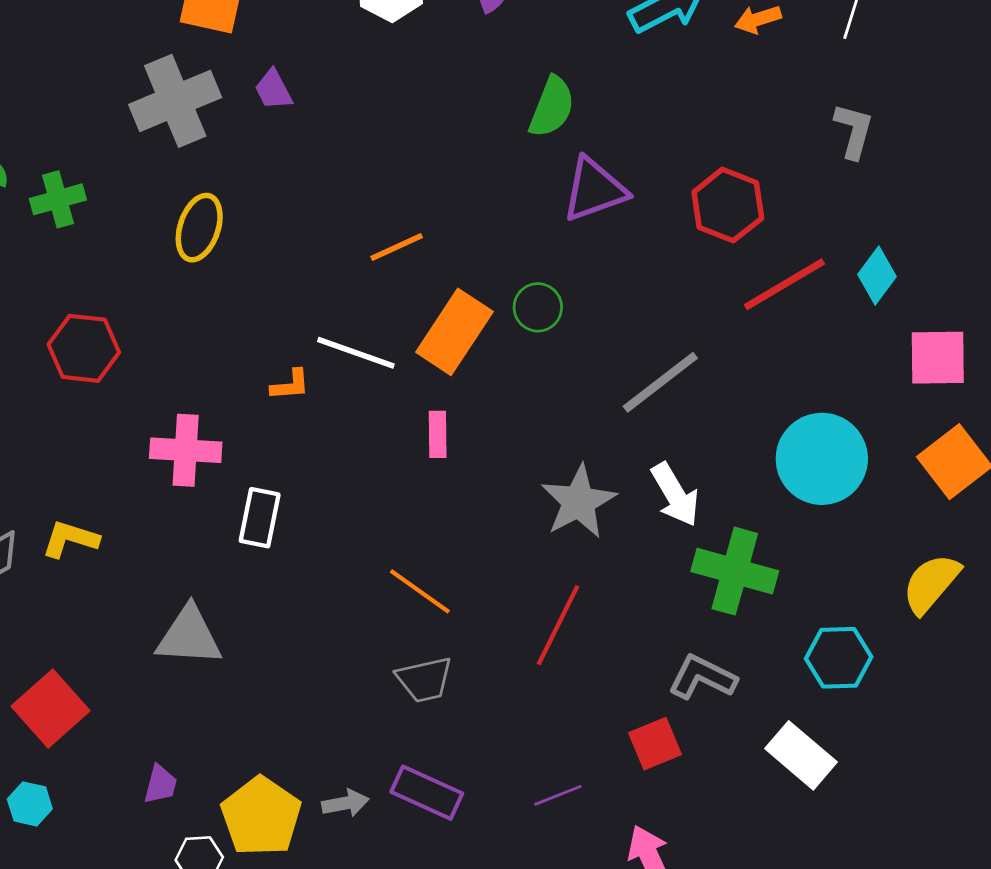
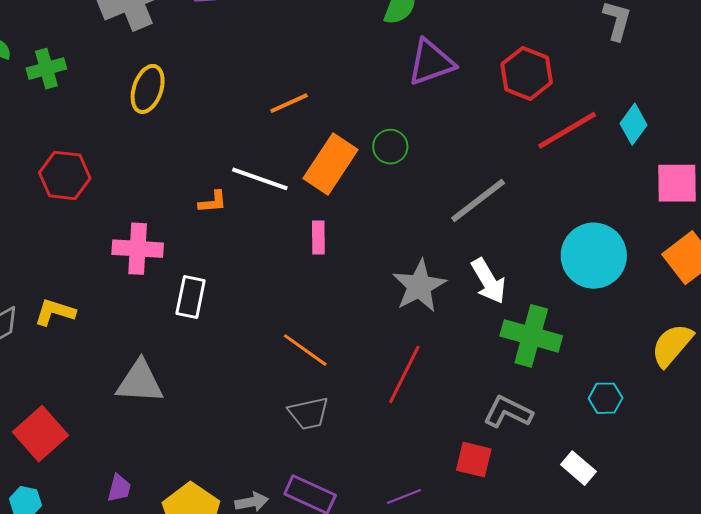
cyan hexagon: (839, 658) -> (606, 398), size x0.7
red square: (655, 744) -> (474, 460), turned 36
white rectangle: (801, 755) -> (578, 468), size x0.7

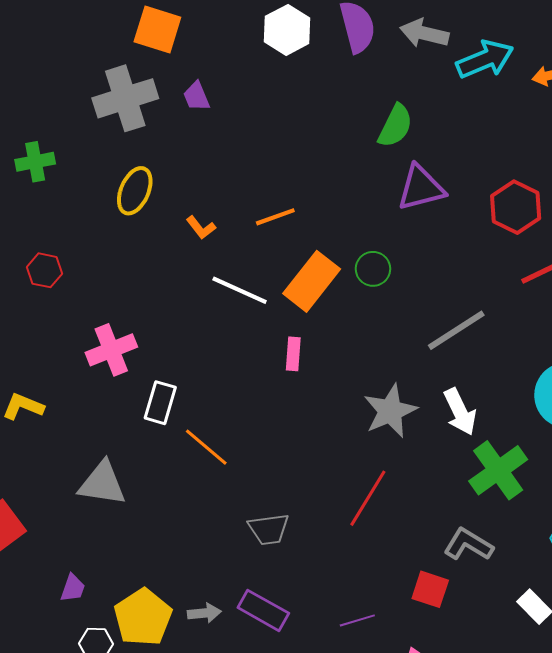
red hexagon: (65, 175) -> (44, 270), size x0.7
orange L-shape: (213, 202) -> (201, 228), moved, turned 52
pink cross: (138, 249) -> (111, 350), turned -30
green cross: (531, 336) -> (498, 470), turned 34
orange line: (305, 350) -> (206, 447), moved

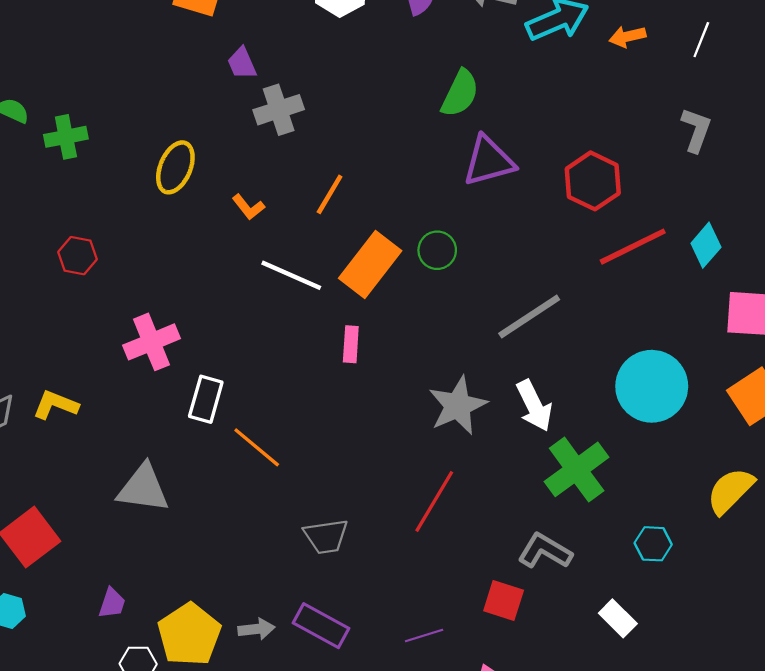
gray cross: (125, 98) -> (279, 110), moved, size x0.7
orange line: (275, 217) -> (330, 194), turned -39

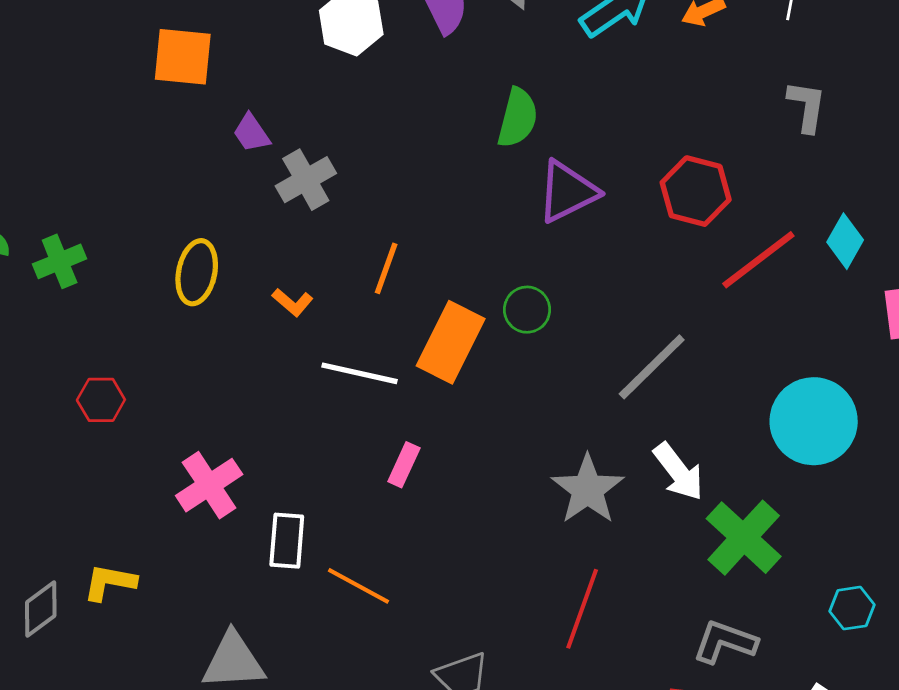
pink rectangle: (351, 344) -> (404, 465), moved, turned 32

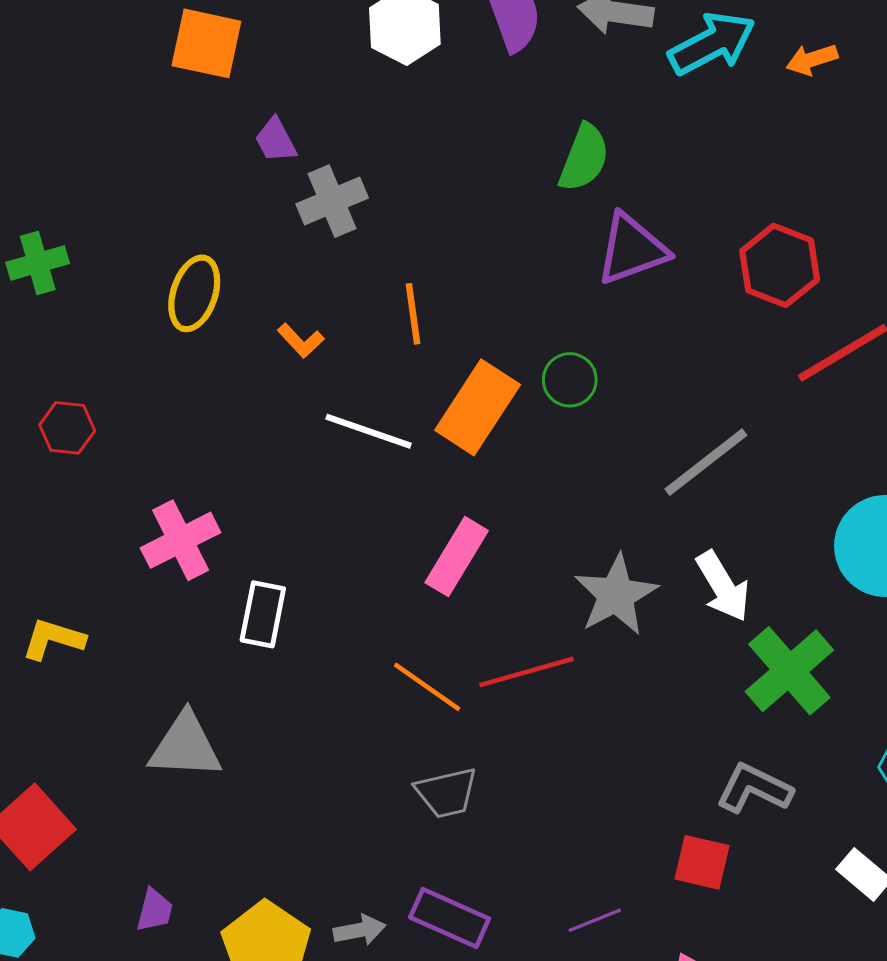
orange line: (386, 268) -> (413, 314), turned -34
pink rectangle: (404, 465) -> (457, 557), moved, size x1.5
orange line: (358, 586) -> (427, 687), moved
red line: (582, 609) -> (527, 672), moved, turned 48

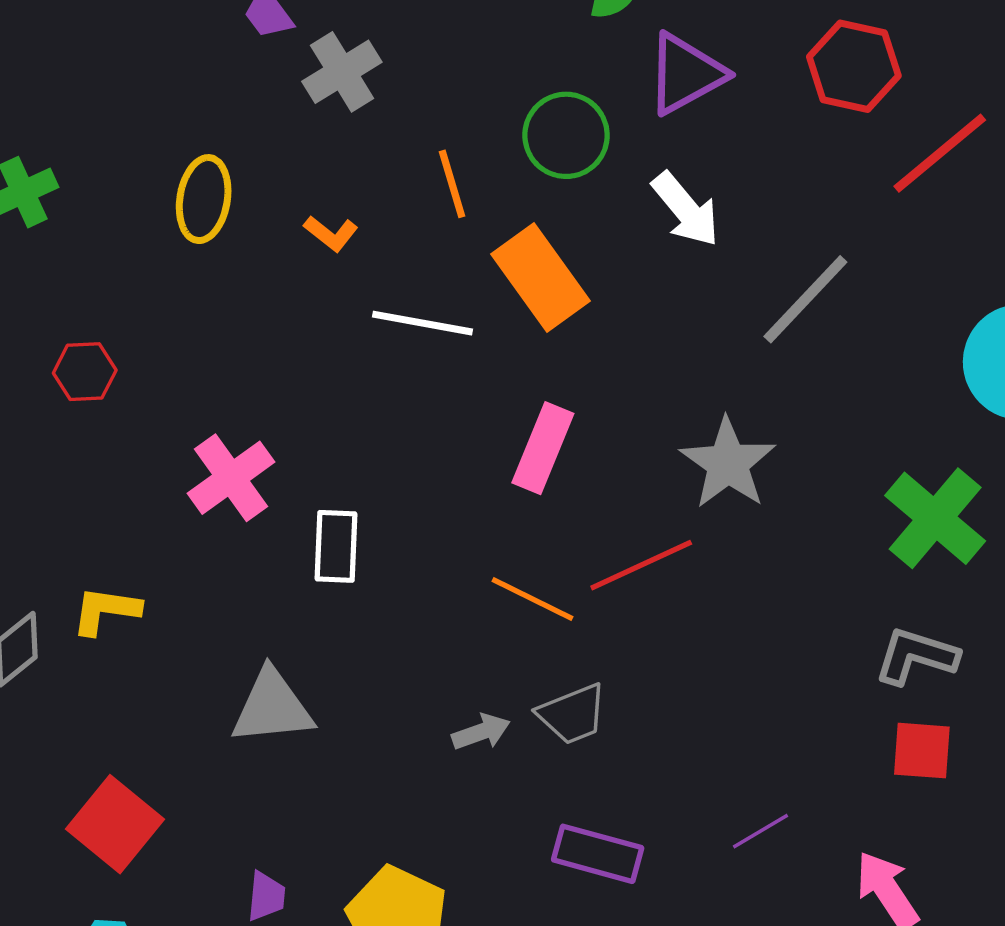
green circle: (570, 380) -> (566, 135), moved, size x1.4
orange rectangle: (478, 407) -> (540, 278), turned -60
white arrow: (723, 586) -> (686, 209), moved
red square: (702, 862) -> (922, 751), moved
gray arrow: (359, 930) -> (481, 732), moved

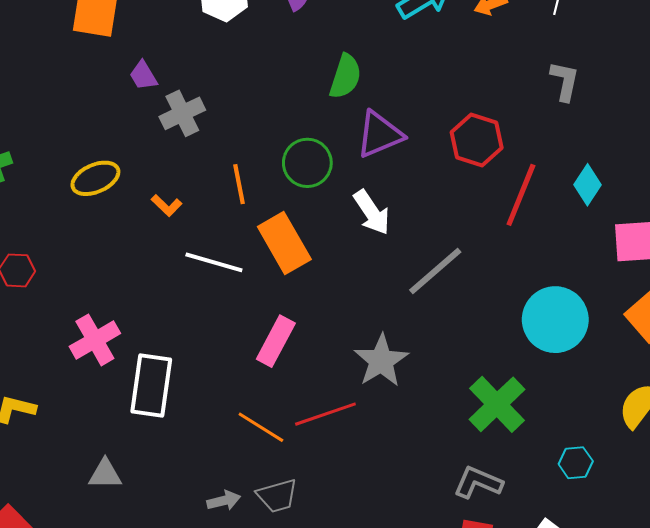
red line: (940, 153) -> (521, 195), turned -34
yellow ellipse: (204, 199) -> (95, 178), turned 51
white rectangle: (336, 546) -> (151, 386), size x1.5
gray triangle: (272, 707) -> (105, 474), size x0.7

